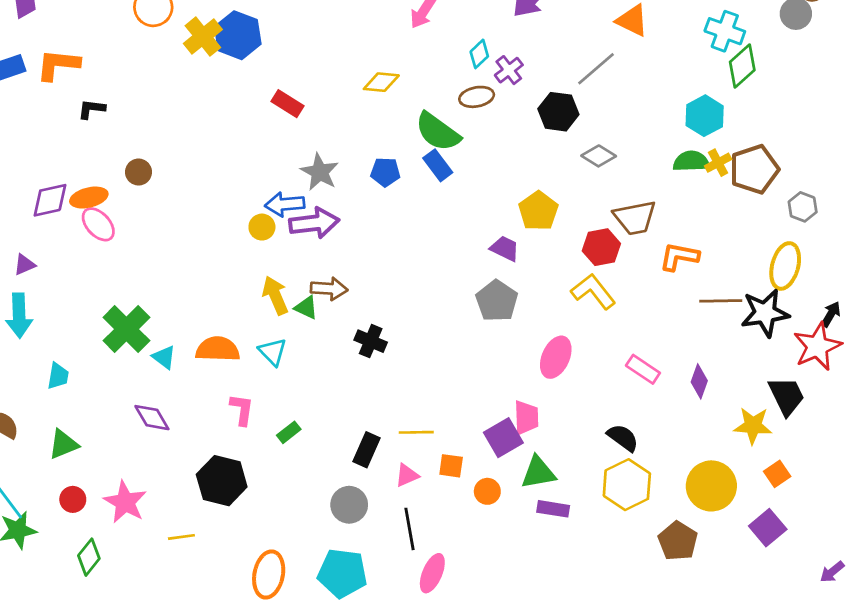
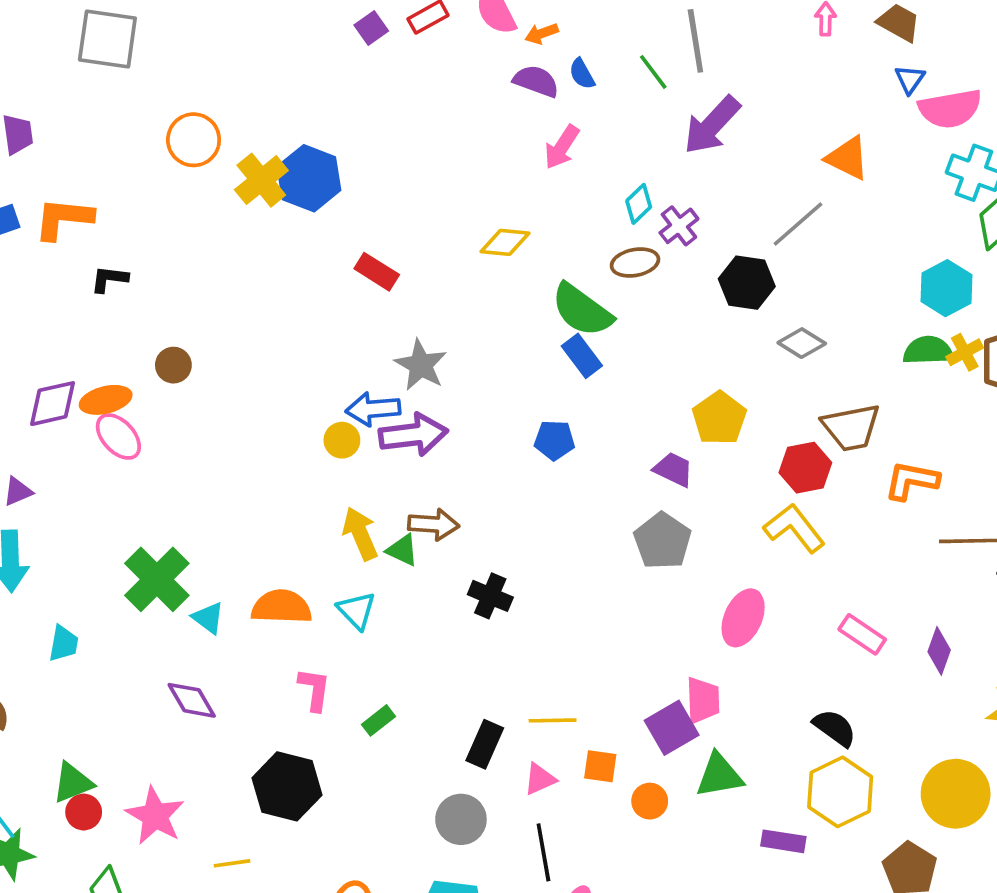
blue pentagon: (385, 172) -> (554, 440), moved
green triangle: (63, 444) -> (73, 783), moved
purple rectangle: (553, 509) -> (783, 841), moved

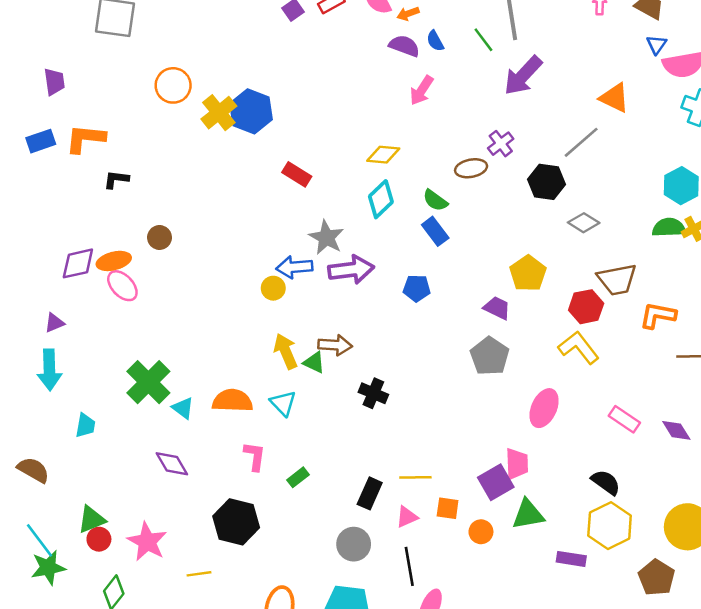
cyan diamond: (639, 204) -> (381, 199), moved, size x1.4
green semicircle: (582, 310) -> (435, 200), size x0.6
purple arrow: (413, 435) -> (351, 270), moved
purple diamond: (939, 651) -> (676, 430), turned -52

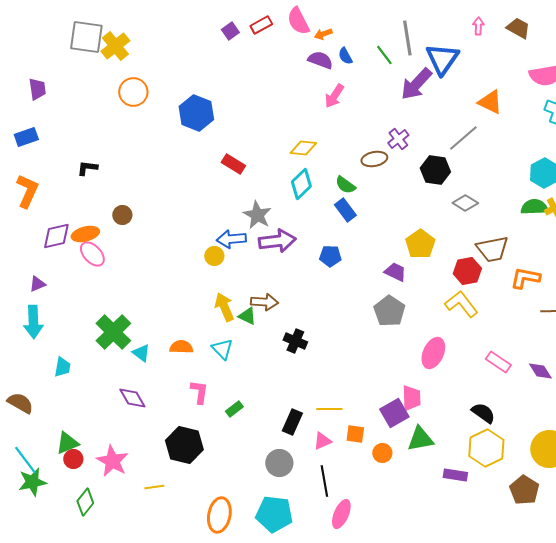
blue triangle: (657, 45) -> (442, 59), moved, size x2.0
yellow cross: (219, 113) -> (115, 46), moved
orange L-shape: (85, 139) -> (27, 191), moved, turned 108
orange semicircle: (232, 401) -> (181, 347), size x0.7

